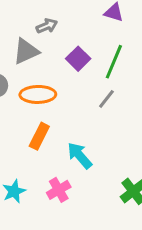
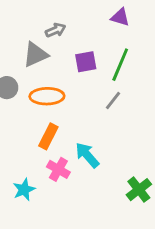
purple square: (78, 59) -> (86, 62), turned 35
pink cross: (59, 190) -> (58, 169), moved, turned -30

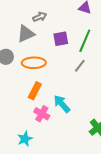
cyan star: (24, 190) -> (25, 139), moved

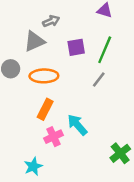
pink cross: (42, 114) -> (53, 137), turned 35

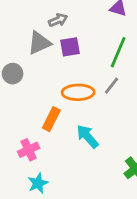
purple square: (76, 47) -> (70, 47), moved
orange ellipse: (44, 76) -> (78, 92), moved
pink cross: (53, 137) -> (29, 150), moved

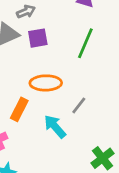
gray line: (111, 86) -> (79, 105), moved

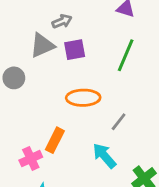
orange rectangle: (19, 109) -> (55, 140), moved
cyan arrow: (55, 127) -> (104, 156), moved

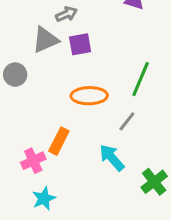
green line: (126, 55) -> (141, 79), moved

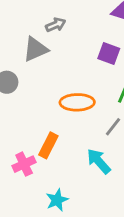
purple square: (80, 44) -> (109, 54), moved, turned 30
cyan star: (44, 198) -> (57, 200), moved

